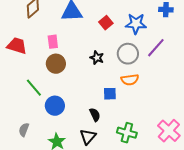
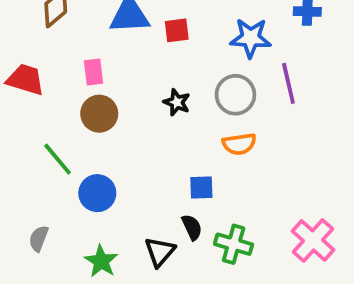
red square: (106, 23) -> (177, 30), moved, turned 32
purple line: (156, 48) -> (288, 83), turned -55
blue square: (110, 94) -> (201, 187), moved
black semicircle: (95, 115) -> (192, 227), moved

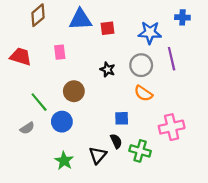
brown circle: (99, 114) -> (74, 91), moved
orange semicircle: (239, 144) -> (143, 93), turned 42
gray semicircle: (39, 239) -> (27, 128), moved, turned -144
pink cross: (313, 240) -> (172, 127), moved, turned 35

